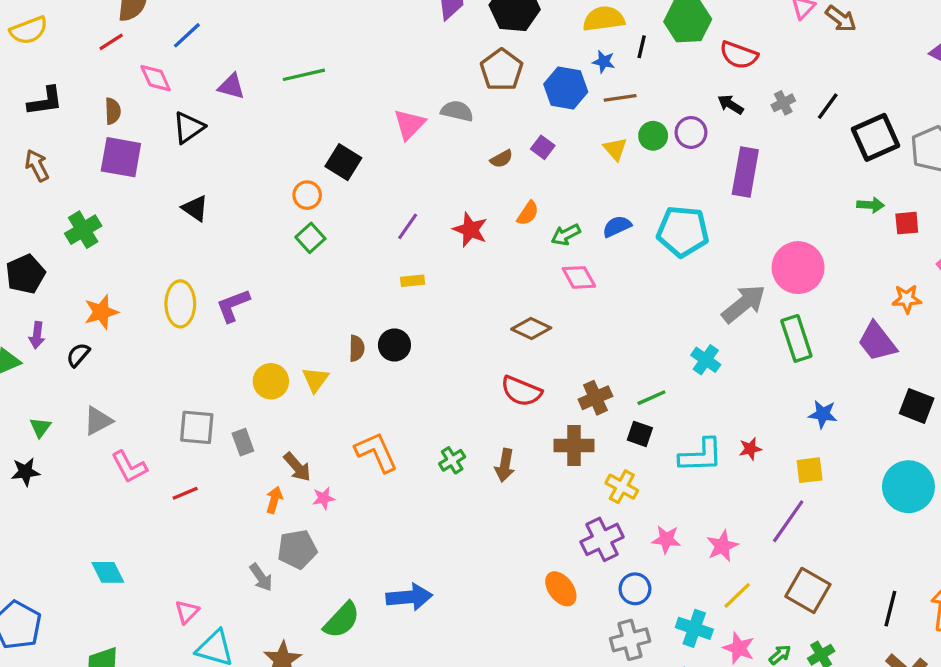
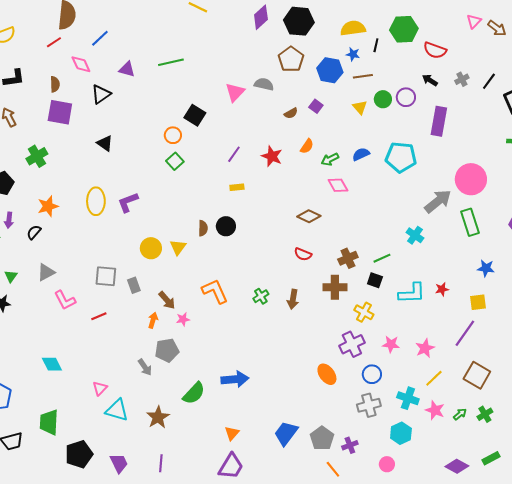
red semicircle: (521, 391) -> (303, 254), size x0.7

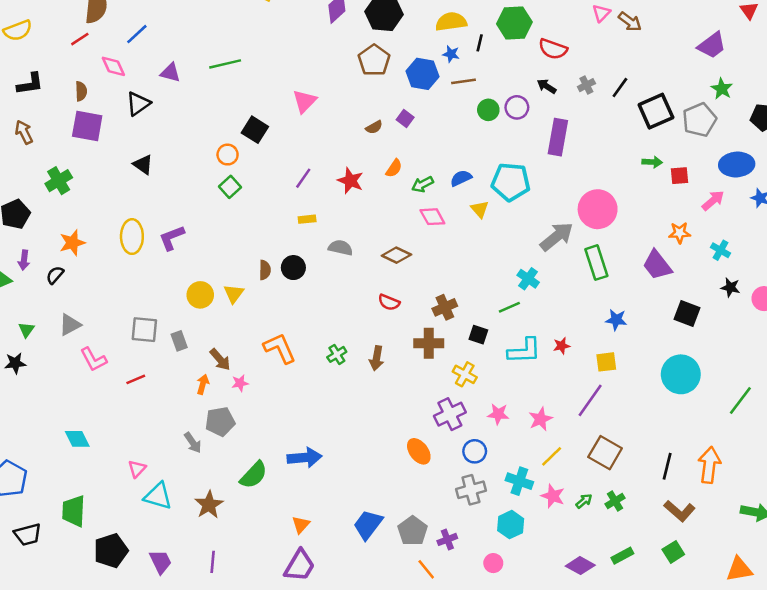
gray semicircle: (264, 84) -> (341, 248), moved
yellow triangle: (360, 107) -> (480, 209), moved
green line: (382, 258) -> (509, 307), moved

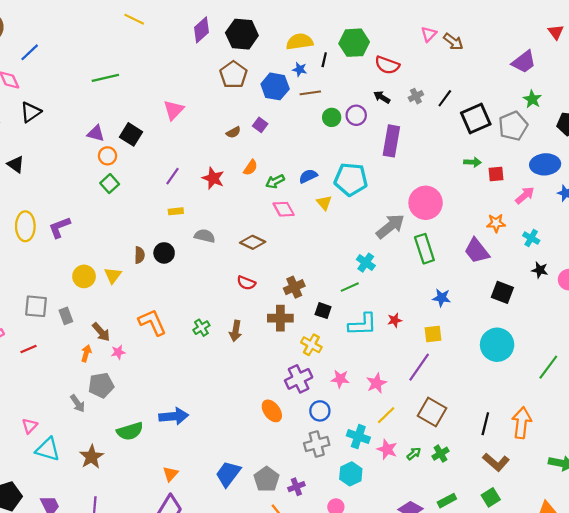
purple triangle: (170, 73) -> (96, 133), moved
black triangle: (143, 164) -> (16, 164), moved
green semicircle: (254, 475) -> (130, 431), turned 30

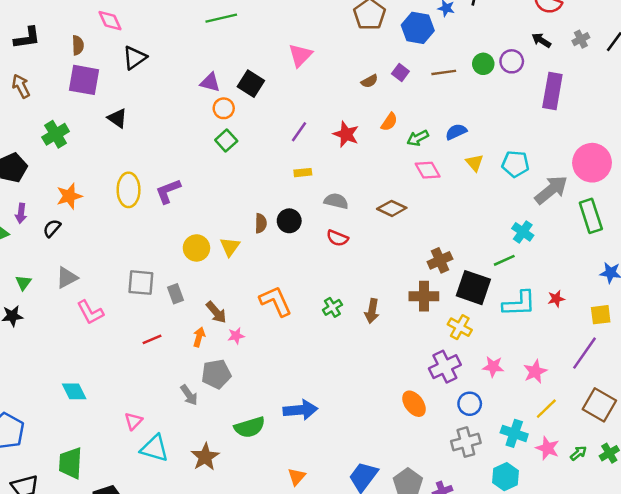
brown line: (310, 93) -> (444, 72), moved
cyan pentagon: (351, 179) -> (515, 164), moved, size x0.7
red semicircle: (246, 283) -> (337, 238), moved
black square: (323, 311) -> (473, 288), size x1.8
red line: (29, 349) -> (152, 339), moved

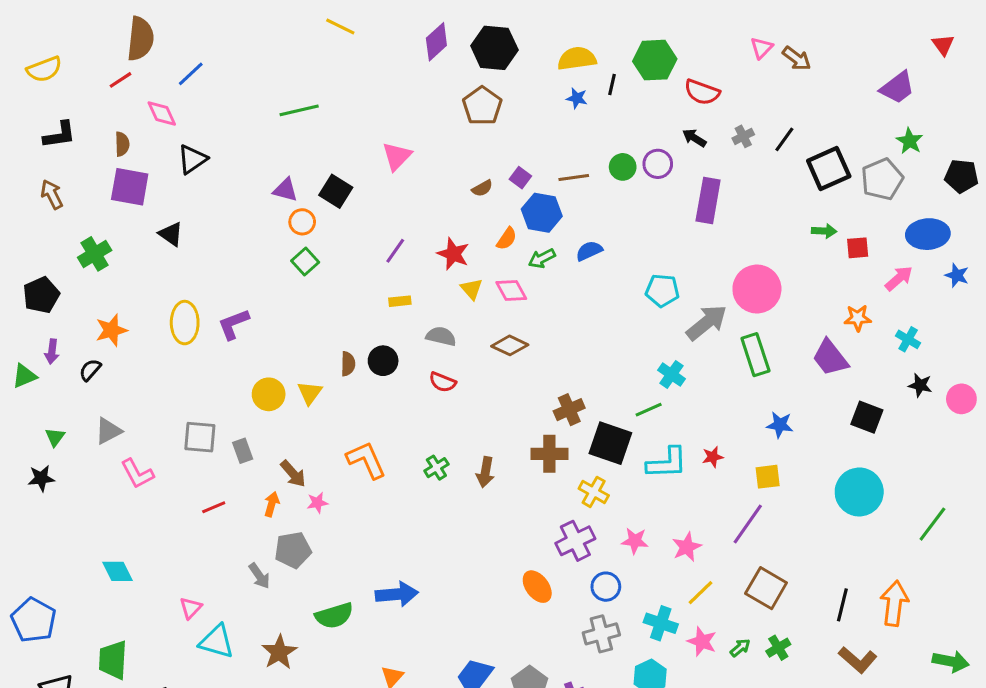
blue hexagon: (418, 28) -> (542, 213), moved
yellow triangle: (475, 163) -> (472, 289), moved
pink diamond: (428, 170) -> (511, 291), moved

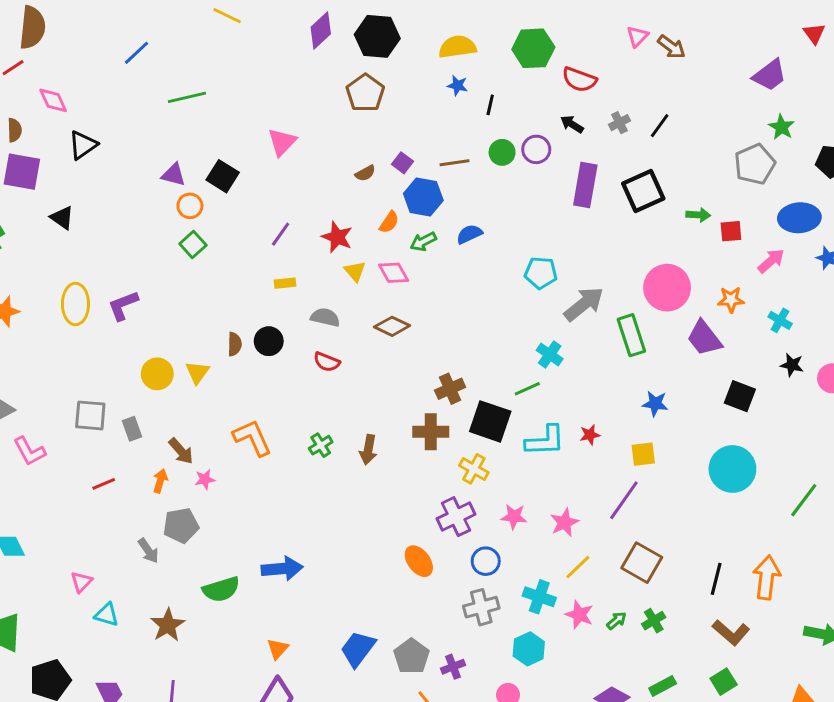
blue line: (191, 74) -> (136, 53), moved
black line: (612, 85) -> (490, 105), moved
black square: (829, 168) -> (643, 191), moved
pink circle: (757, 289) -> (667, 288), moved
cyan triangle: (217, 642) -> (107, 615), size x0.7

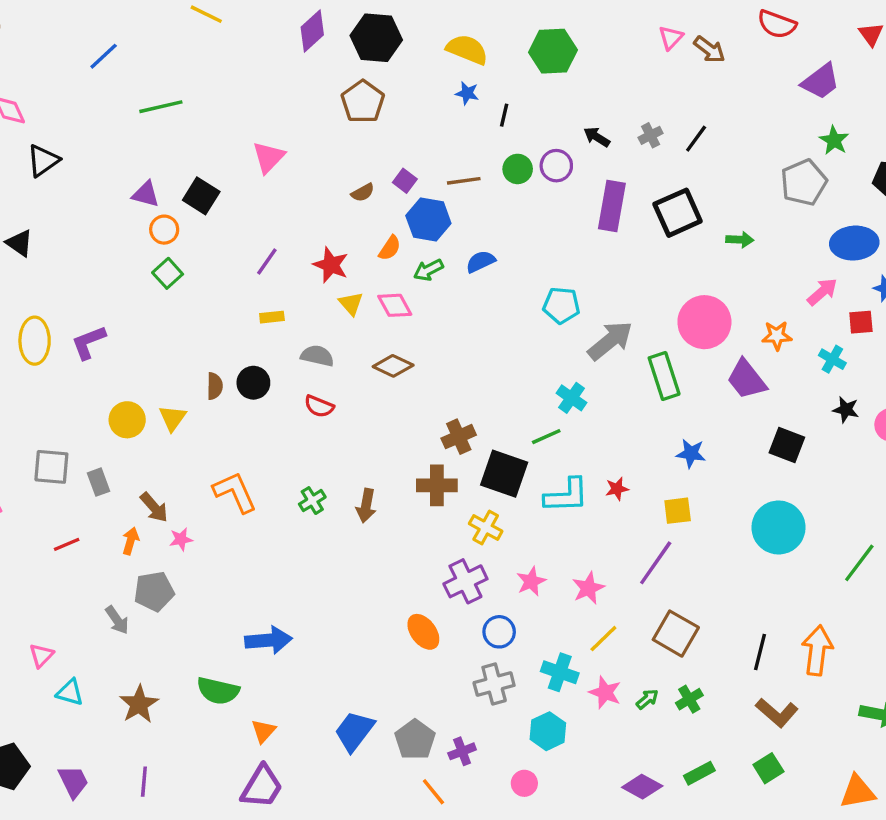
yellow semicircle: (457, 47) -> (467, 49), turned 30
red semicircle: (579, 80) -> (777, 24), moved
red square: (731, 231) -> (861, 322), moved
pink star: (514, 517) -> (531, 581), turned -30
green semicircle: (221, 589) -> (218, 691), moved, turned 30

